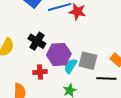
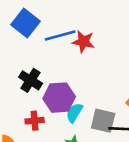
gray square: (88, 61) -> (103, 121), moved

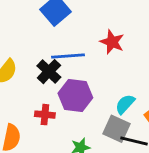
blue line: (60, 35) -> (68, 56), moved
cyan semicircle: (74, 113) -> (125, 104), moved

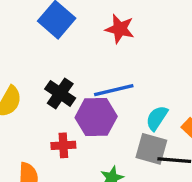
red star: (112, 42) -> (120, 29), moved
blue line: (68, 56) -> (114, 90), moved

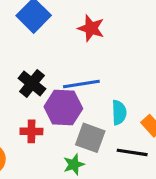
cyan semicircle: (157, 118) -> (119, 113), turned 140
gray square: (151, 149) -> (90, 138), moved

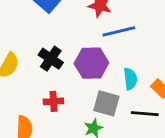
blue line: (81, 84) -> (119, 31), moved
purple hexagon: (63, 108) -> (91, 63), moved

